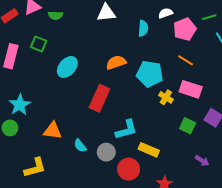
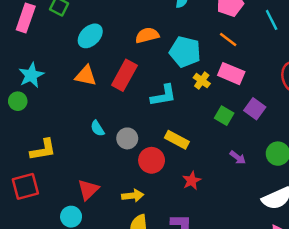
cyan L-shape: (126, 130) -> (163, 95), moved
orange triangle: (53, 131) -> (86, 76), moved

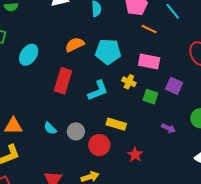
orange line: (228, 40) -> (149, 29), moved
orange triangle: (86, 76) -> (13, 126), moved
yellow cross: (202, 81) -> (129, 82), moved

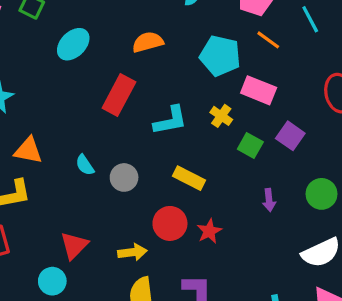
cyan pentagon: (108, 52) -> (220, 56), moved
purple arrow: (169, 128) -> (269, 200), turned 48
red circle: (99, 145) -> (170, 223), moved

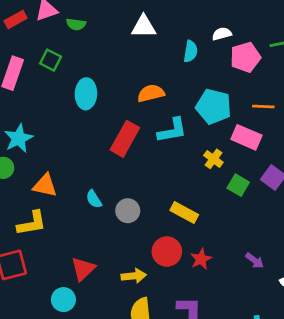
orange line: (268, 40) -> (263, 106), moved, turned -35
cyan ellipse: (73, 44) -> (86, 94), turned -44
cyan L-shape: (170, 120) -> (172, 130), moved
purple arrow: (269, 200) -> (255, 261), moved, turned -48

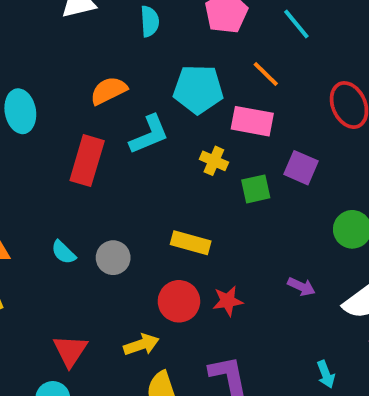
orange line: (263, 106) -> (266, 74), turned 55
green square: (238, 185) -> (256, 189), turned -30
red star: (201, 259) -> (228, 301), turned 30

